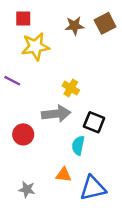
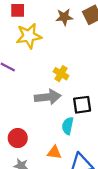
black square: (94, 122) -> (82, 105), turned -30
red circle: (23, 134) -> (18, 138), moved

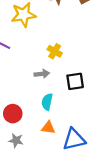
gray arrow: (48, 97) -> (42, 74), size x0.6
cyan semicircle: (68, 126) -> (47, 102), moved

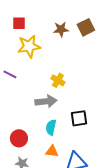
gray arrow: (42, 74) -> (46, 101), size x1.5
black square: (75, 81) -> (79, 118), moved

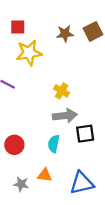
gray arrow: (46, 101) -> (65, 116), moved
red circle: (19, 138) -> (14, 145), moved
orange triangle: (52, 151) -> (45, 175), moved

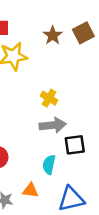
brown star: (65, 34) -> (53, 35), turned -30
cyan semicircle: (54, 144) -> (49, 165), moved

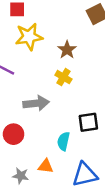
brown star: (53, 35) -> (67, 50), moved
gray arrow: (53, 125) -> (36, 103), moved

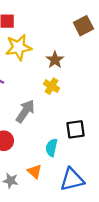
gray arrow: (36, 103) -> (25, 111), turned -50
orange triangle: (46, 166) -> (34, 171), turned 35

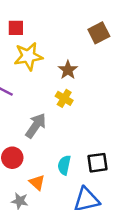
black square: (75, 129) -> (98, 163), moved
orange triangle: (34, 171) -> (37, 182), moved

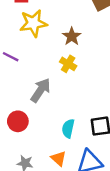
orange triangle: (37, 182) -> (59, 158), moved

